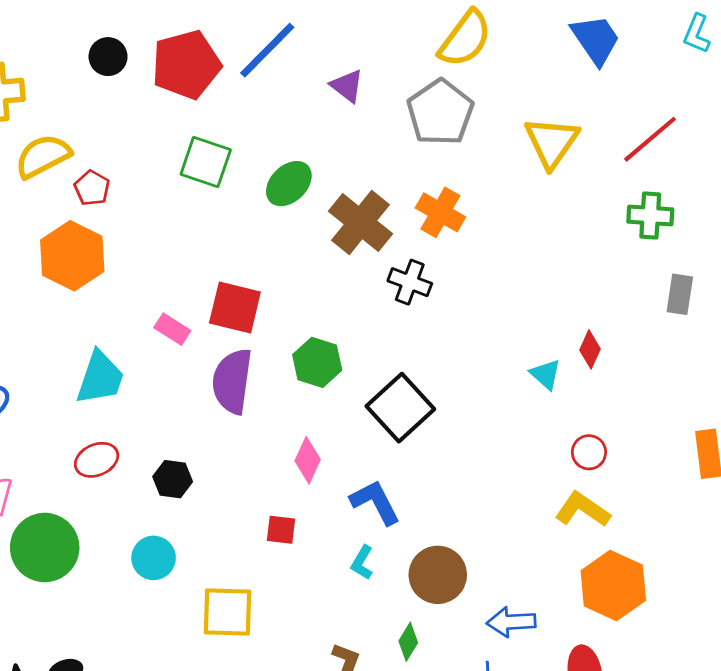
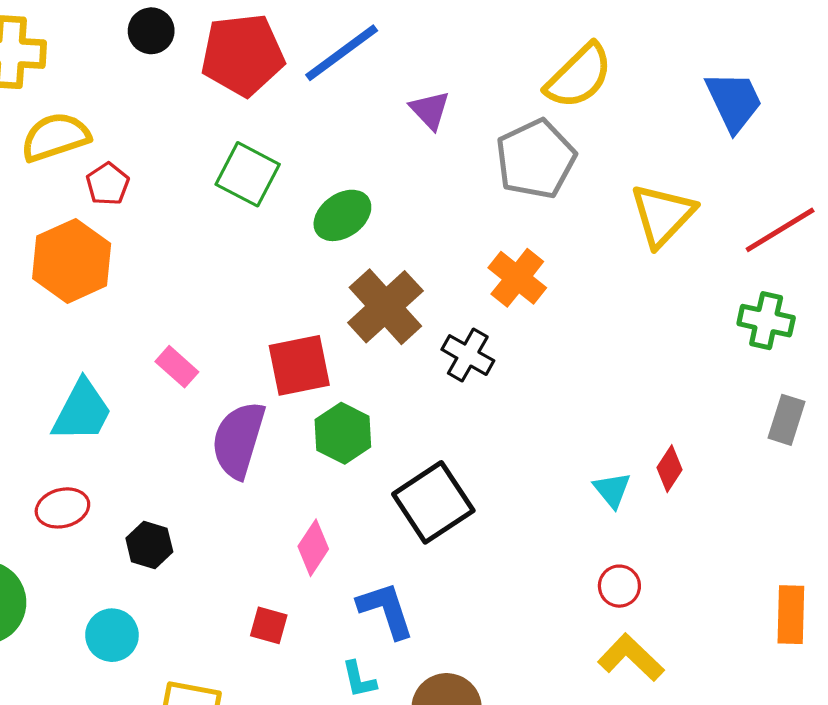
brown cross: (361, 222) -> (385, 307), moved
red square: (235, 307) -> (299, 365), moved, turned -34
red circle: (589, 452) -> (619, 586), moved
cyan L-shape: (362, 563) -> (359, 679), turned -52

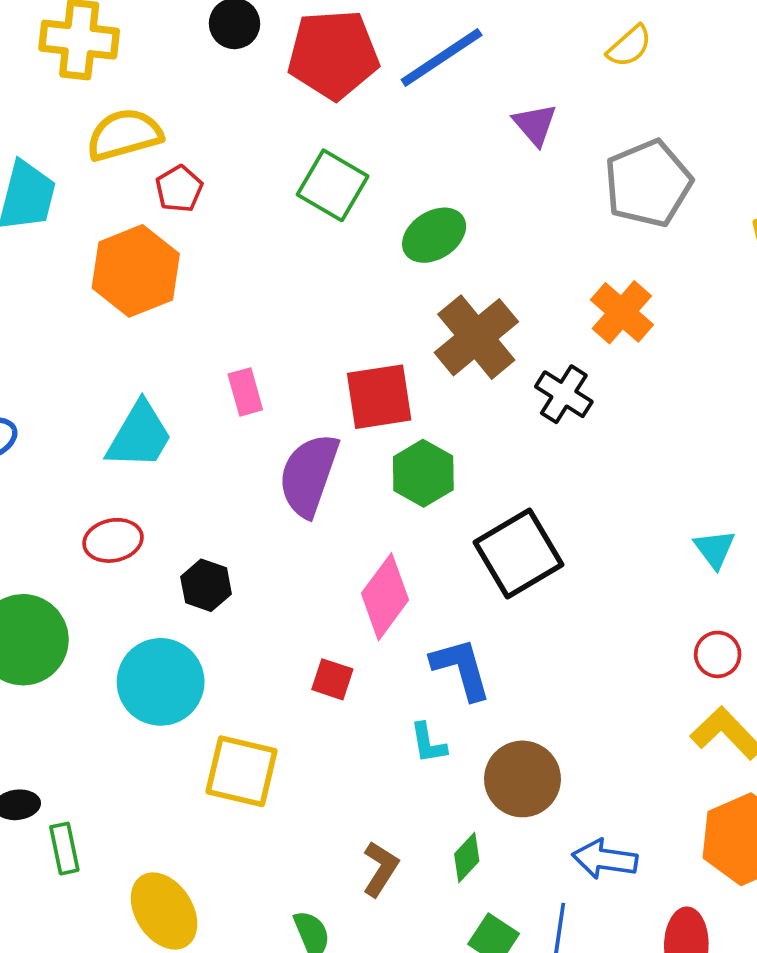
yellow semicircle: (579, 76) -> (629, 46), moved, size x0.6
pink rectangle: (177, 367) -> (245, 392), turned 30
pink diamond: (313, 548) -> (385, 597), size x1.4
cyan circle: (112, 635) -> (161, 682), size x1.5

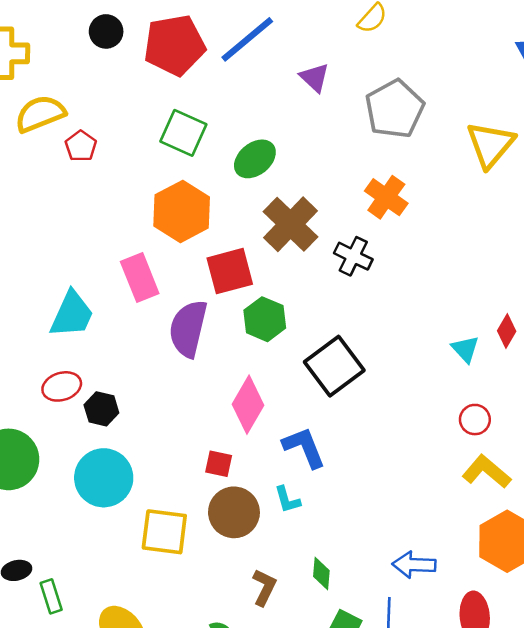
orange hexagon: (136, 271) -> (182, 211), moved
pink rectangle: (245, 392) -> (140, 277), size x1.5
black hexagon: (206, 585) -> (101, 409), moved
brown circle: (522, 779) -> (234, 512), moved
green diamond: (467, 857) -> (321, 574), turned -32

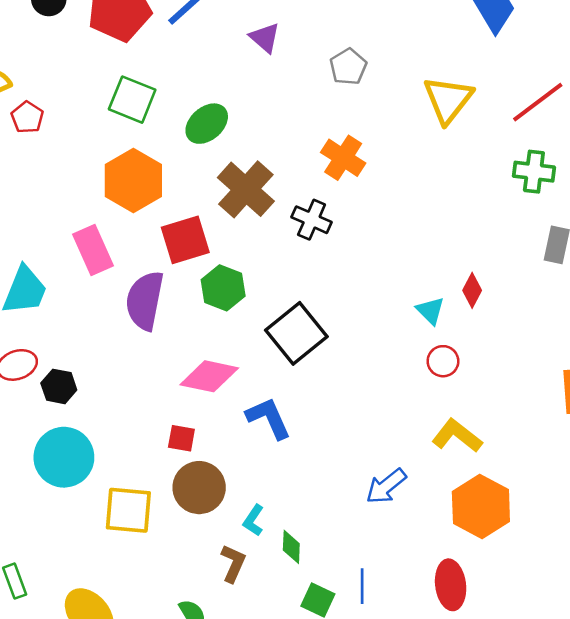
gray pentagon: (395, 109) -> (348, 67), size x0.6
pink diamond: (248, 405) -> (209, 376), turned 74
red circle: (475, 420) -> (443, 361), moved
cyan L-shape: (287, 500) -> (253, 520), moved, turned 52
blue arrow: (414, 565) -> (386, 486), moved, turned -39

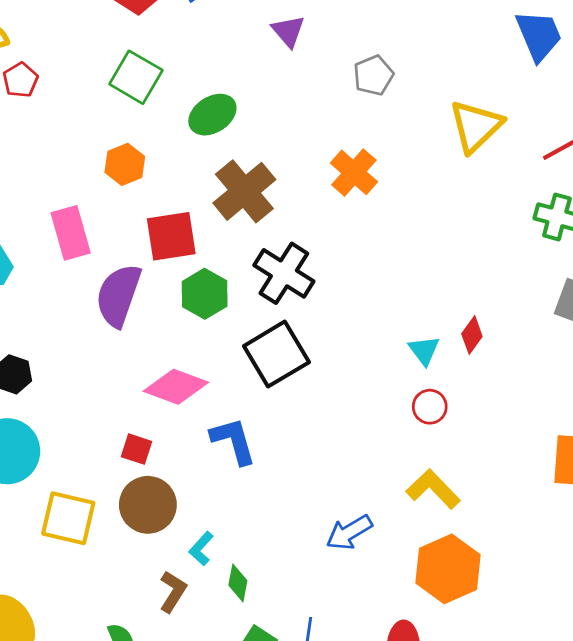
orange hexagon: (133, 180) -> (125, 164), size x0.6
black cross: (312, 220) -> (284, 273), moved, size x1.4

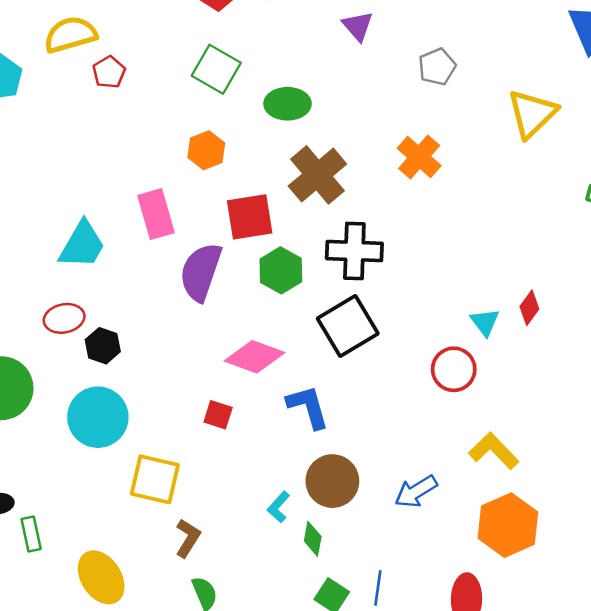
green ellipse: (212, 115) -> (288, 104), turned 33
black cross: (284, 273) -> (354, 251), turned -30
red circle: (430, 407) -> (454, 369), moved, size x1.4
brown circle: (148, 505) -> (332, 481), moved
brown L-shape: (173, 592) -> (188, 538), moved

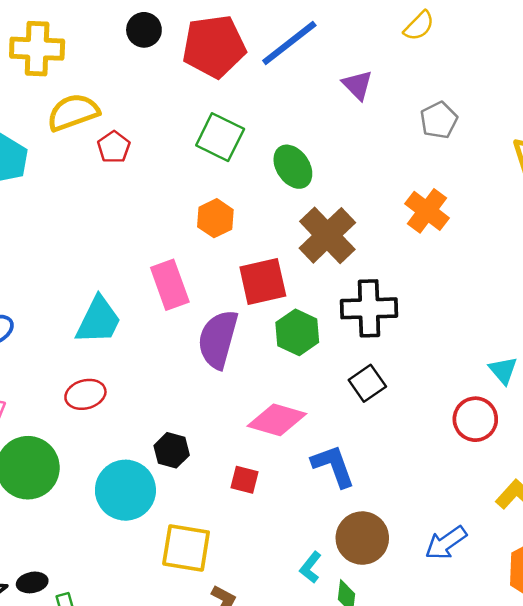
green ellipse: (288, 104) -> (293, 167), turned 60
black square: (348, 326) -> (367, 383), size x0.6
black hexagon: (103, 346) -> (172, 450), moved

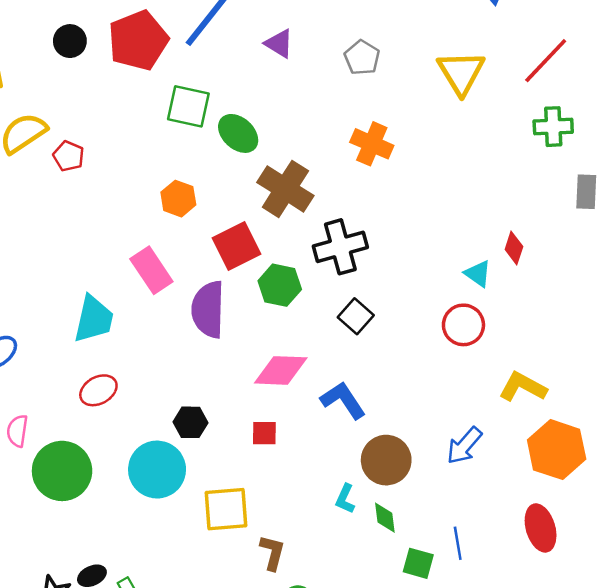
green square: (220, 137) -> (188, 106), moved

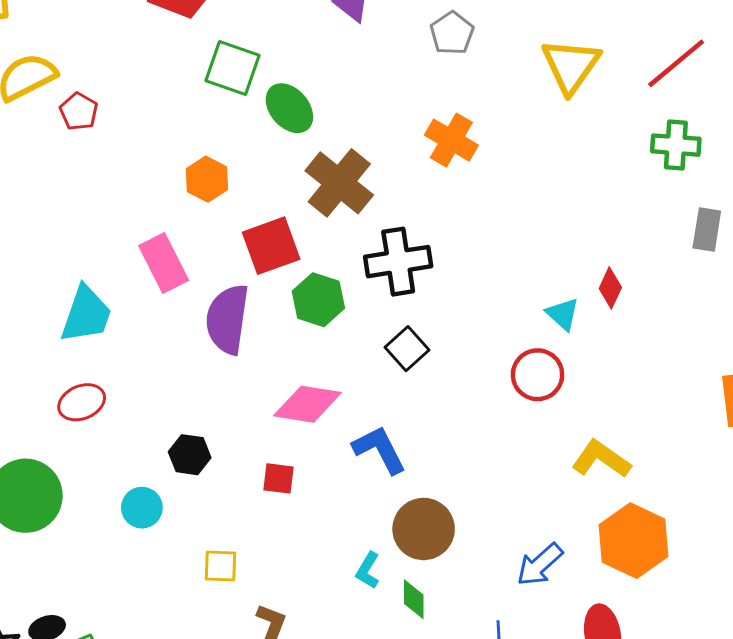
blue arrow: (464, 446) -> (540, 565), moved
cyan circle: (157, 470) -> (142, 508), size x0.6
yellow square: (226, 509) -> (221, 566), size x0.6

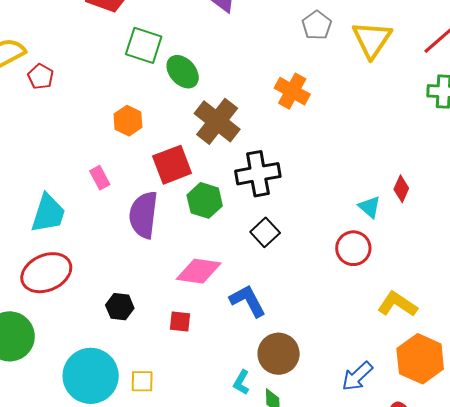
gray pentagon: (452, 33) -> (317, 25), moved
pink rectangle: (164, 263) -> (100, 178), size x0.6
red ellipse: (82, 402) -> (46, 273), size x1.6
cyan circle: (142, 508) -> (91, 376), moved, size x2.0

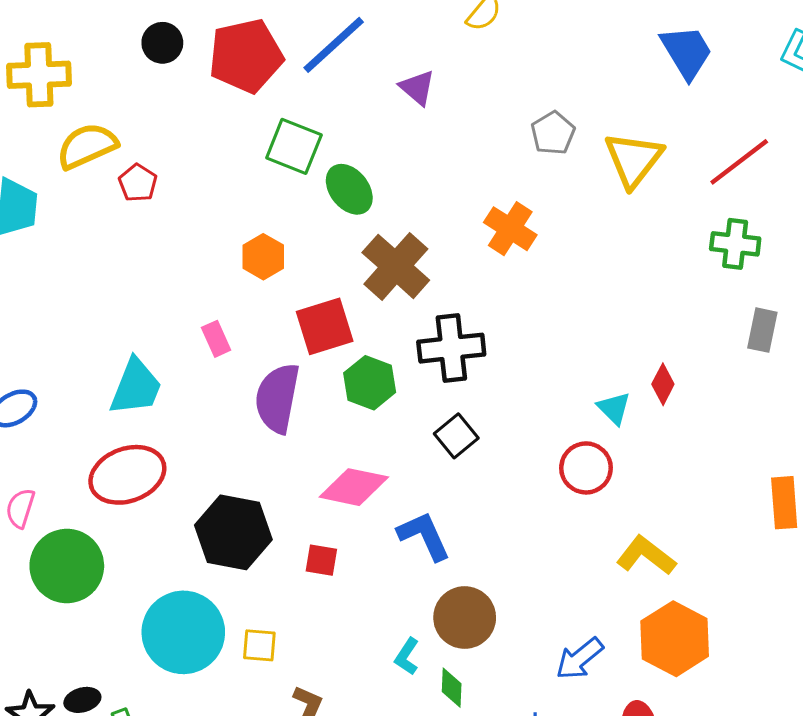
black hexagon: (120, 307) -> (233, 532), size x1.8

